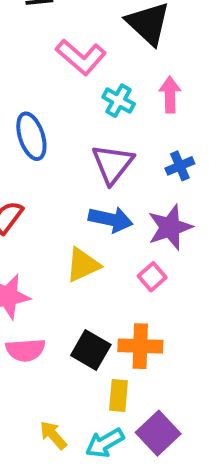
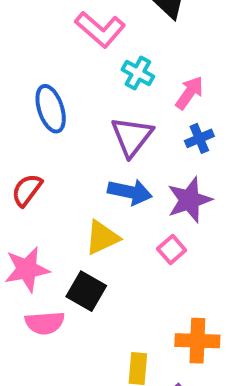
pink arrow: (170, 95) -> (189, 93), moved, turned 36
orange cross: (140, 346) -> (197, 341), moved
black square: (91, 350) -> (86, 291), moved

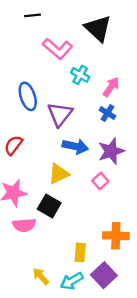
purple triangle: (132, 136) -> (60, 114), moved
blue cross: (199, 138) -> (108, 113), moved, turned -35

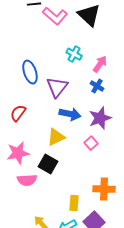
pink L-shape: (57, 49) -> (55, 16), moved

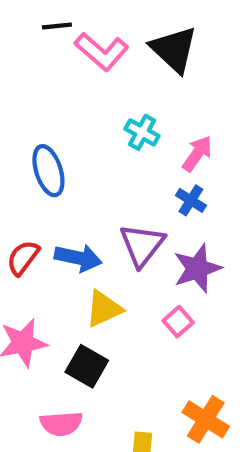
purple triangle: (57, 87) -> (142, 245), moved
blue arrow: (70, 114) -> (78, 258), moved
pink semicircle: (27, 180) -> (61, 424), moved
orange cross: (104, 189) -> (206, 419), turned 30

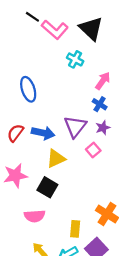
black line: (57, 26) -> (32, 17), turned 40
cyan cross: (142, 132) -> (75, 59), moved
purple star: (197, 268) -> (103, 128), moved, size x0.6
pink square: (178, 322) -> (93, 150), moved

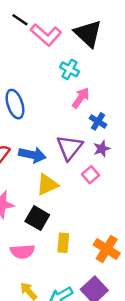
pink arrow: (103, 81) -> (81, 98), moved
yellow rectangle: (75, 229) -> (63, 243), moved

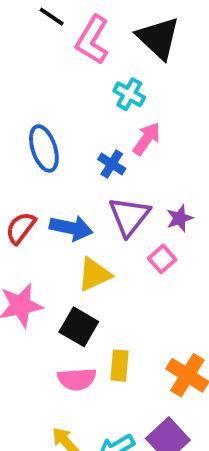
pink L-shape: (46, 35) -> (92, 40), turned 80
blue cross: (98, 121) -> (112, 164), moved
pink semicircle: (22, 251) -> (77, 379), moved

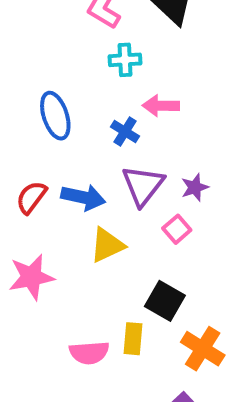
cyan cross: (129, 94) -> (125, 60), moved, turned -32
pink arrow: (147, 139) -> (161, 106), turned -124
black square: (79, 327) -> (165, 301), moved

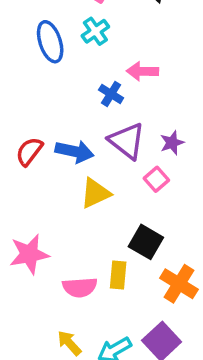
cyan cross: (125, 60) -> (95, 31), moved, turned -32
blue ellipse: (55, 116) -> (50, 42), moved
purple triangle: (143, 185) -> (127, 141), turned -30
pink star: (31, 277) -> (29, 254), moved

